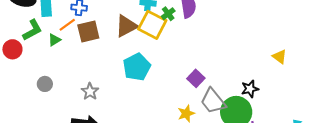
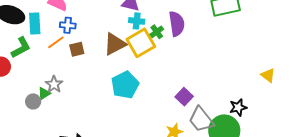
yellow square: (152, 25) -> (141, 43), turned 32
brown square: (88, 32) -> (77, 49), size x0.7
green triangle: (54, 40) -> (44, 93), moved
gray star: (90, 91) -> (54, 84), moved

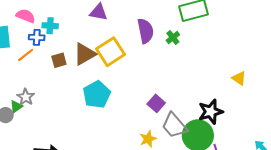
cyan cross: (137, 21) -> (50, 26), moved
green cross: (157, 32) -> (173, 38), moved
brown square: (77, 49) -> (59, 60), moved
black star: (238, 107) -> (211, 112), size x1.4

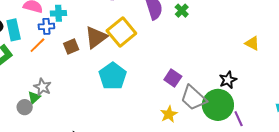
black star: (211, 112) -> (228, 80), size x0.7

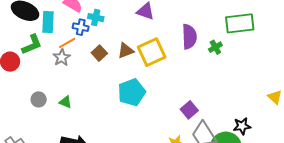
brown triangle: (96, 37) -> (126, 51), size x0.7
brown square: (71, 47) -> (99, 53), turned -35
gray star: (42, 87) -> (62, 57), moved
green triangle: (34, 97) -> (65, 102), moved, turned 48

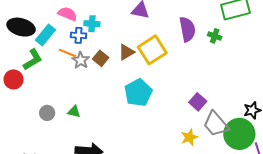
cyan rectangle: (48, 22) -> (45, 35), turned 45
orange line: (67, 43) -> (67, 53), turned 60
green cross: (215, 47) -> (215, 36), turned -32
gray star: (62, 57) -> (81, 60), moved

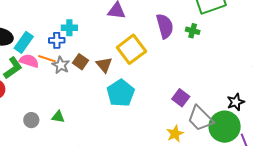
pink semicircle: (67, 14) -> (29, 61), moved
brown triangle: (126, 52) -> (104, 65), moved, turned -36

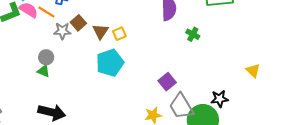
green cross: (193, 31) -> (193, 34), moved
yellow square: (131, 49) -> (119, 34), moved, size x0.5
gray star: (61, 65) -> (62, 31), moved, turned 30
gray circle: (31, 120) -> (46, 57), moved

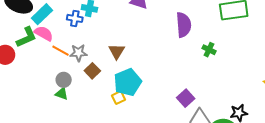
orange line: (46, 12) -> (61, 51), moved
brown square: (78, 23) -> (92, 71), moved
yellow square: (119, 34) -> (118, 98), moved

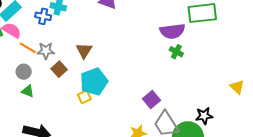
purple semicircle: (184, 25) -> (172, 31), moved, turned 85
gray circle: (64, 80) -> (24, 72), moved

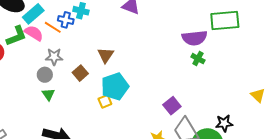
orange line: (28, 48) -> (53, 27), moved
gray star: (46, 51) -> (54, 57), moved
green triangle: (28, 91) -> (48, 94), turned 32

